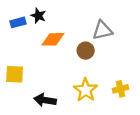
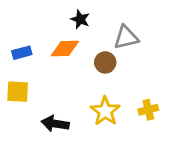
black star: (38, 16) -> (80, 19), moved
blue rectangle: (18, 22) -> (22, 53), moved

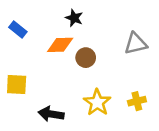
gray triangle: (126, 37) -> (136, 44), moved
blue rectangle: (22, 53) -> (18, 29), moved, turned 54
brown circle: (105, 62) -> (86, 58), moved

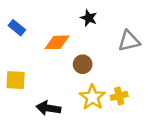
black star: (74, 18) -> (89, 18), moved
brown circle: (86, 58) -> (83, 64), moved
yellow cross: (137, 101) -> (119, 96), moved

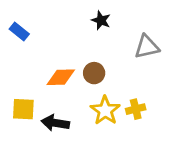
orange diamond: (57, 42) -> (61, 77), moved
yellow square: (16, 80) -> (23, 109), moved

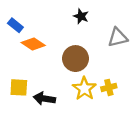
brown circle: (94, 73) -> (75, 59), size x1.5
orange diamond: (61, 77) -> (33, 44), moved, turned 35

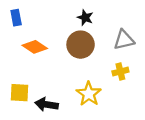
blue rectangle: (15, 25) -> (16, 18), moved, turned 40
brown circle: (75, 59) -> (81, 45), moved
yellow cross: (109, 87) -> (120, 72), moved

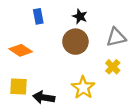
blue rectangle: (16, 18) -> (38, 16), moved
orange diamond: (35, 47) -> (21, 50), moved
yellow cross: (120, 72) -> (113, 67), turned -32

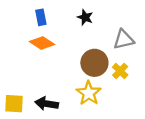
brown circle: (75, 42) -> (94, 63), moved
orange diamond: (21, 50) -> (42, 43), moved
yellow square: (19, 87) -> (14, 104), moved

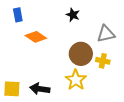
blue rectangle: (41, 17) -> (18, 15), moved
yellow cross: (120, 71) -> (103, 61), turned -32

